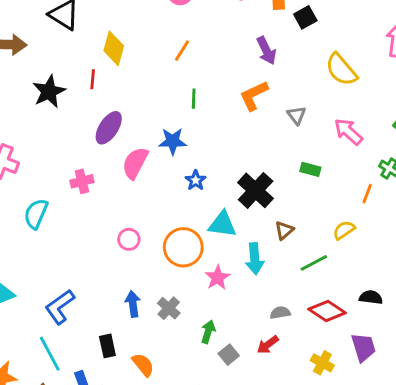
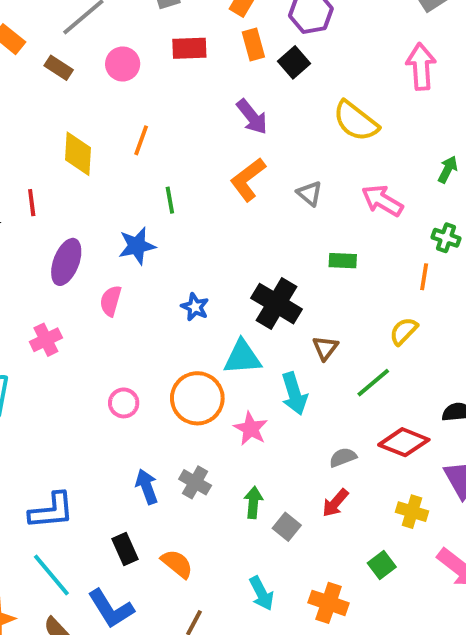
yellow diamond: (114, 48) -> (78, 154), moved
blue star: (173, 141) -> (137, 246), moved
pink semicircle: (135, 163) -> (111, 301), size x0.7
blue L-shape: (60, 307) -> (51, 511), turned -138

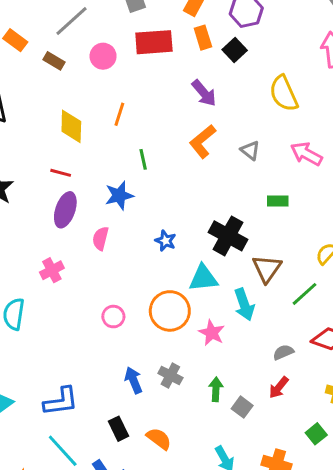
red rectangle: (189, 48) -> (154, 42), size x1.4
yellow semicircle: (356, 121) -> (284, 93), turned 30
red line: (32, 203) -> (61, 173), moved, turned -66
brown triangle: (325, 348) -> (267, 269), size x1.5

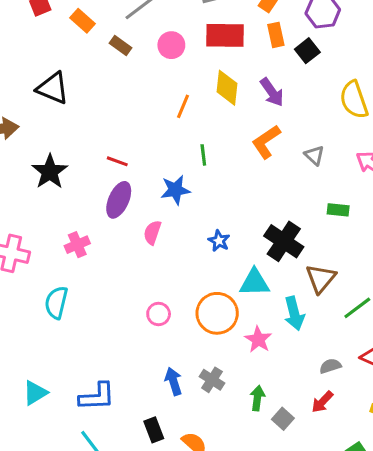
yellow diamond: (71, 126) -> (227, 88), moved
pink cross: (52, 270) -> (77, 245), moved

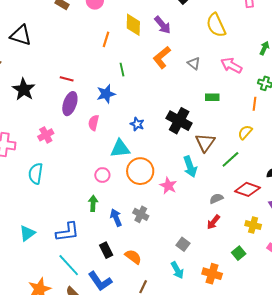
cyan triangle: (255, 283) -> (120, 149), moved
green arrow: (257, 398) -> (93, 203), moved
gray square: (283, 419) -> (183, 244), moved

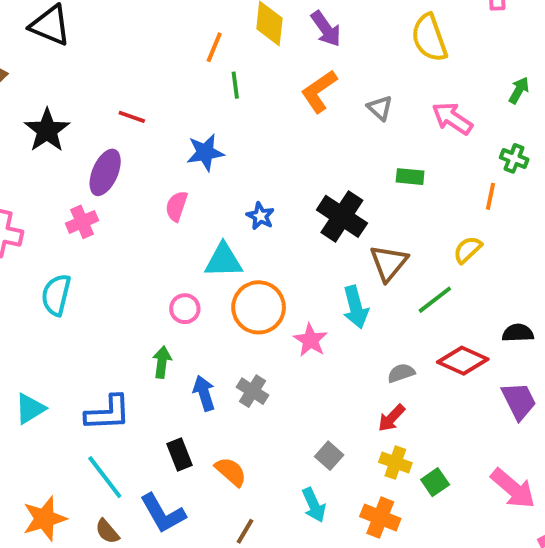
green line: (122, 70) -> (235, 85), moved
purple ellipse: (70, 104) -> (105, 172), moved
yellow cross: (253, 225) -> (395, 463), moved

